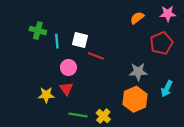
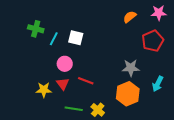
cyan line: (57, 41) -> (54, 39), turned 32
red line: (96, 56) -> (86, 81), moved

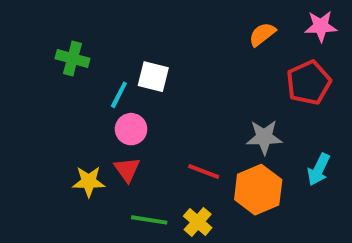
cyan line: (54, 39) -> (119, 95), moved
red line: (86, 81) -> (204, 171), moved

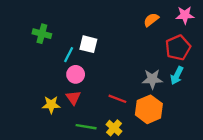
cyan arrow: (319, 169) -> (177, 76), moved

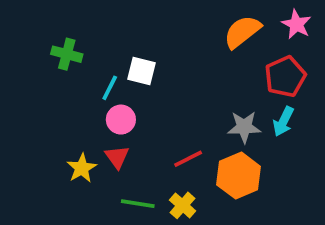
pink star: (185, 15) -> (296, 24), turned 30
orange semicircle: (151, 20) -> (242, 32), size x1.5
red line: (117, 99) -> (188, 159), turned -48
yellow star: (51, 105) -> (82, 168), turned -30

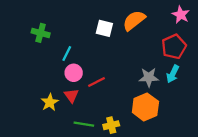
orange semicircle: (242, 32) -> (134, 20), moved
white square: (141, 71) -> (104, 28), moved
red line: (188, 159) -> (96, 82), moved
yellow cross: (183, 205) -> (111, 125), turned 35

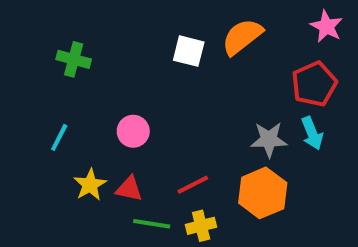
cyan line: (67, 53) -> (59, 137), moved
cyan arrow: (173, 74) -> (312, 133), turned -48
red line: (96, 82) -> (193, 185), moved
red triangle: (71, 96) -> (129, 189), moved, turned -42

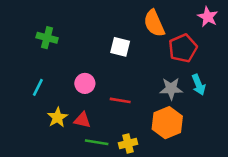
orange semicircle: (242, 37) -> (154, 23), turned -76
white square: (189, 51) -> (120, 47), moved
red pentagon: (314, 84) -> (183, 48), moved
red line: (193, 185) -> (120, 100), moved, turned 36

